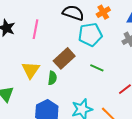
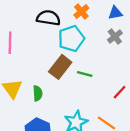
brown rectangle: (64, 58) -> (60, 67), moved

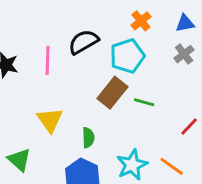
black semicircle: (48, 18) -> (83, 42), moved, turned -40
green semicircle: (38, 93) -> (88, 138), moved

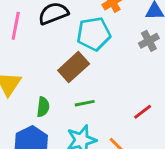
green line: (144, 102) -> (85, 103), moved, turned -36

